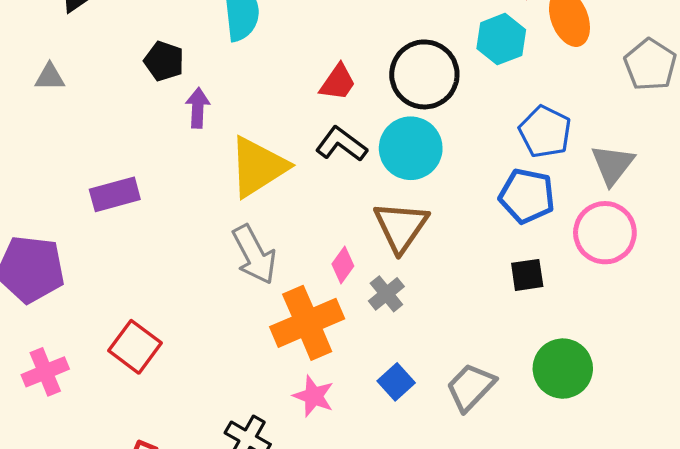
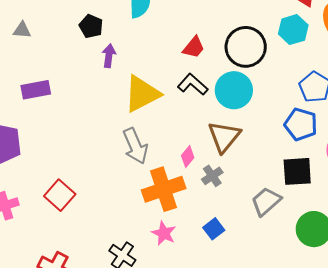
purple rectangle: (115, 194) -> (36, 90), moved
black square: (527, 275) -> (297, 171), size x1.5
gray trapezoid: (471, 387) -> (266, 201), moved

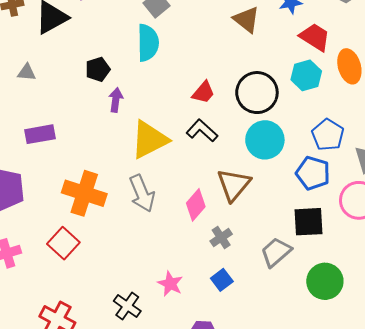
black pentagon: (91, 26) -> (98, 69), turned 30
cyan circle: (234, 90) -> (265, 140), moved
pink diamond: (188, 157) -> (196, 205), size x1.4
gray cross: (212, 176) -> (221, 238), moved
orange cross: (164, 189) -> (84, 193), moved, turned 36

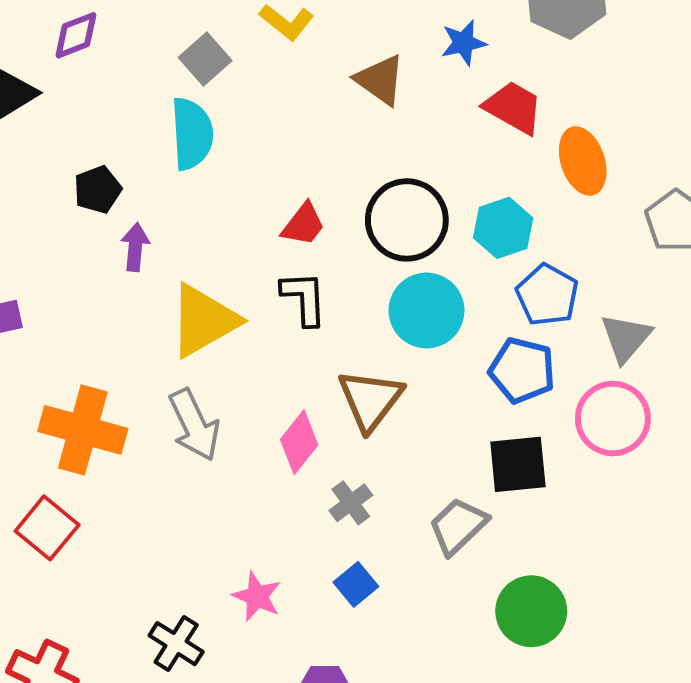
cyan hexagon: (306, 75) -> (503, 228), moved
black L-shape: (202, 131) -> (304, 298), turned 48
green circle: (325, 281) -> (531, 611), moved

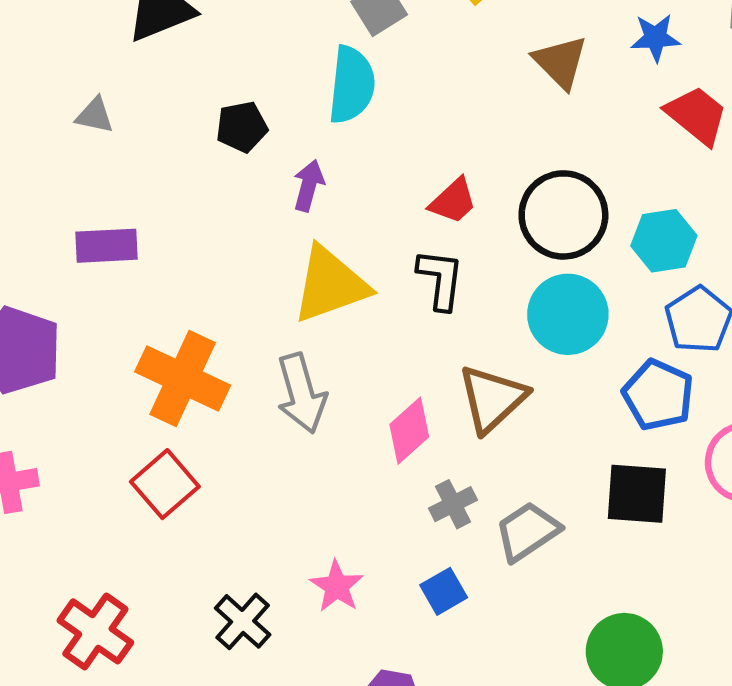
purple arrow: (135, 247) -> (309, 186), moved
gray trapezoid: (458, 526) -> (527, 531), moved
red square: (47, 528) -> (165, 484), moved

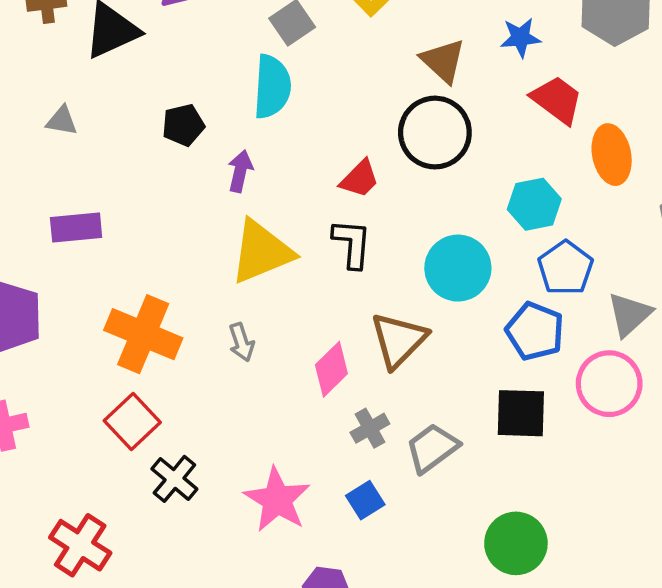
black circle: (563, 215) -> (435, 133), moved
gray arrow: (301, 393) -> (241, 342), size x0.6
pink star: (337, 586) -> (277, 500), size x1.5
black cross: (243, 621) -> (174, 479), moved

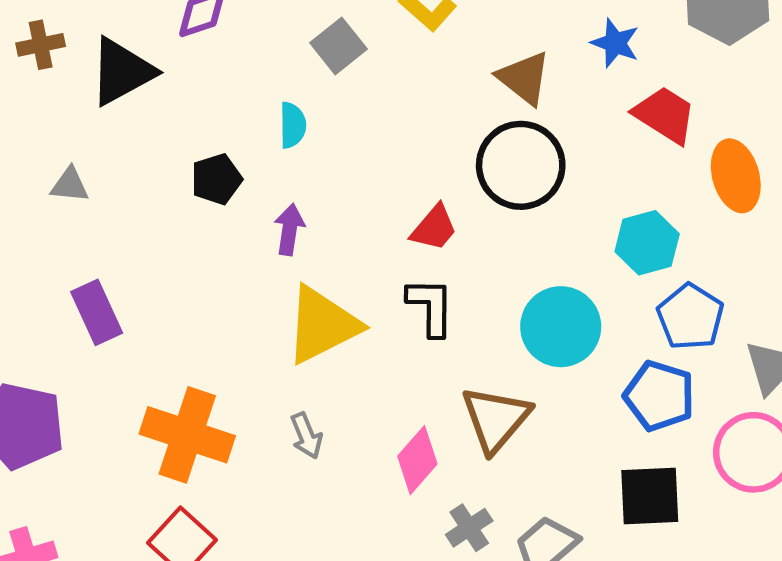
blue star: (520, 38) -> (615, 43), turned 30
cyan semicircle: (272, 87) -> (293, 125), moved, size x0.6
purple rectangle: (76, 227) -> (97, 312), turned 75

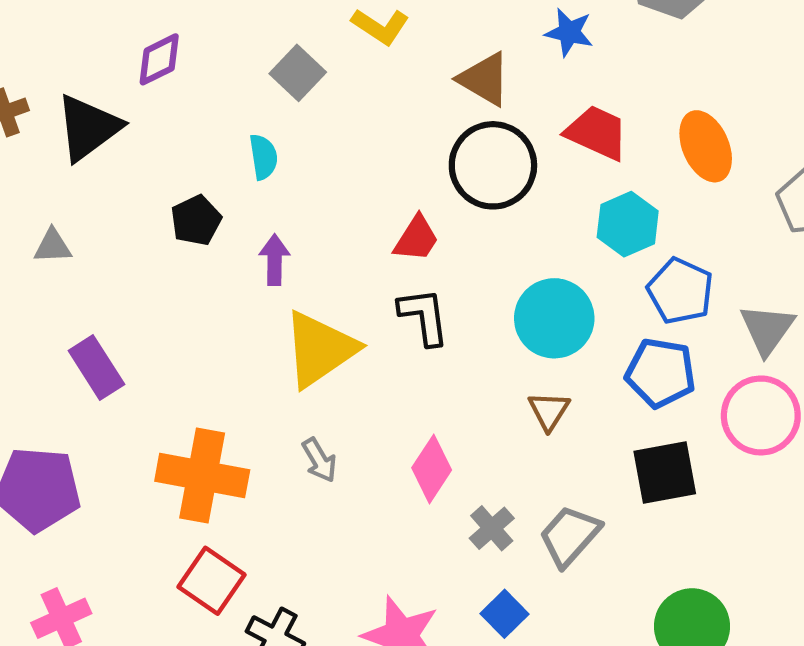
red trapezoid: (665, 115) -> (597, 133), moved
brown triangle: (496, 419) -> (549, 411), moved, size x0.6

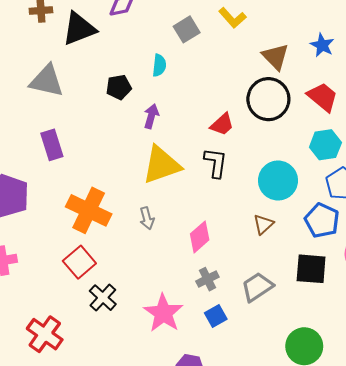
gray triangle: (53, 246) -> (47, 81), size x1.8
gray cross: (492, 528) -> (207, 279), moved

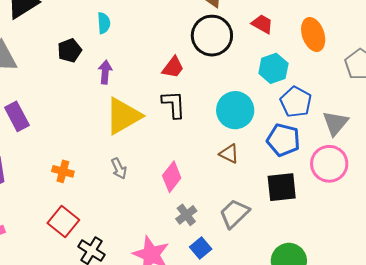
red trapezoid: (323, 97) -> (262, 24), size x0.7
orange cross: (89, 210) -> (63, 171), size x0.5
brown triangle: (263, 224) -> (229, 154), turned -40

